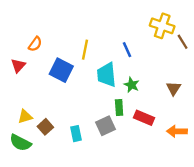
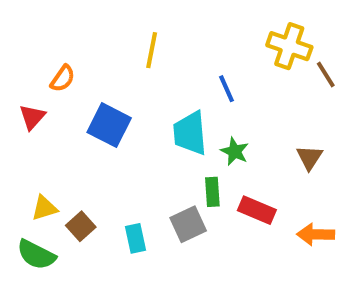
yellow line: (85, 50) -> (152, 50), moved

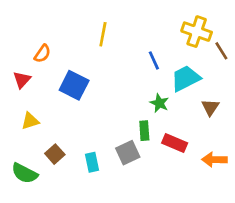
cyan trapezoid: (190, 133) -> (186, 78), moved, turned 68
yellow triangle: (44, 208) -> (30, 121), moved

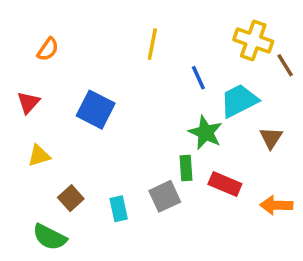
yellow line: (103, 34) -> (152, 44), moved
orange semicircle: (42, 54) -> (48, 49), moved
green star: (159, 103) -> (205, 133), size x1.4
green semicircle: (25, 173) -> (50, 237), moved

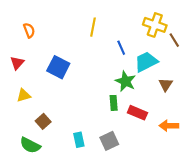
orange semicircle: (48, 49) -> (29, 30), turned -56
gray square: (165, 196) -> (109, 141), moved
cyan rectangle: (119, 209) -> (79, 140), moved

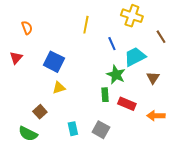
yellow cross: (155, 25) -> (132, 16), moved
yellow triangle: (24, 95) -> (59, 88), moved
gray square: (109, 141) -> (101, 130), turned -36

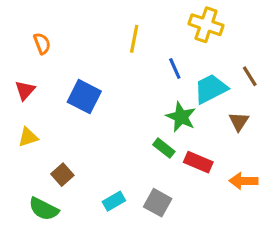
brown line: (161, 37) -> (250, 76), moved
yellow triangle: (59, 88) -> (28, 137), moved
green rectangle: (105, 95) -> (164, 148), turned -48
cyan rectangle: (73, 129) -> (114, 201), turned 72

